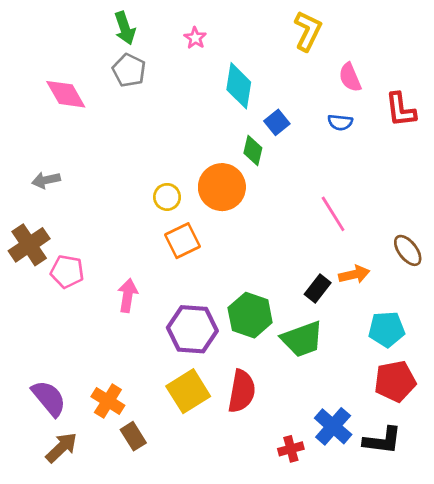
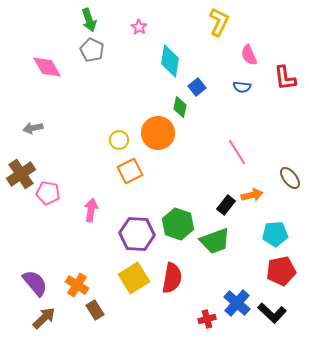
black L-shape: (382, 440) -> (272, 313), turned 36

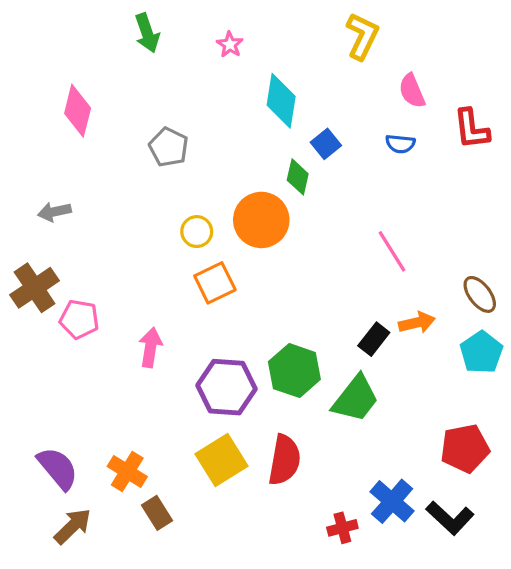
gray pentagon: (92, 50) -> (169, 147), moved
pink diamond: (47, 67) -> (78, 111), turned 44
cyan pentagon: (275, 234) -> (481, 352), moved, turned -30
green trapezoid: (215, 241) -> (356, 399), turned -32

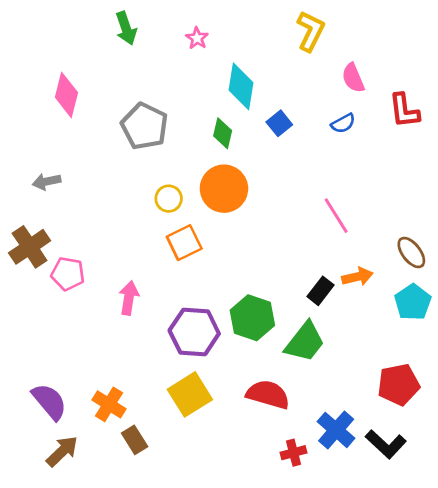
blue semicircle: (400, 144) -> (343, 123), turned -35
gray pentagon: (169, 147) -> (144, 126), size x1.4
green diamond: (298, 177) -> (223, 133), moved
red semicircle: (284, 460) -> (268, 394), moved, turned -84

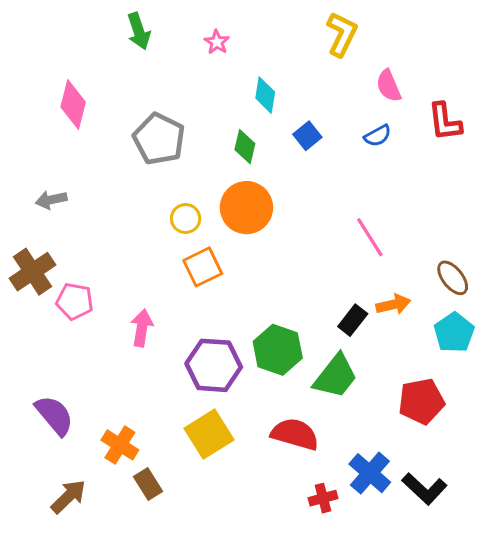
cyan diamond: (241, 86) -> (265, 95), size x0.7
red pentagon: (399, 385) -> (421, 401), moved
purple semicircle: (49, 402) -> (54, 415), moved

